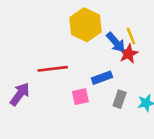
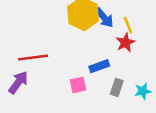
blue arrow: (116, 42) -> (104, 18), moved
red line: (53, 69) -> (33, 57), moved

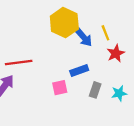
blue arrow: (104, 18) -> (84, 37), moved
red star: (125, 43) -> (116, 53), moved

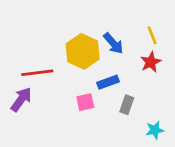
yellow hexagon: (64, 23) -> (83, 51), moved
yellow line: (105, 33) -> (152, 35), moved
cyan star: (119, 93) -> (155, 130), moved

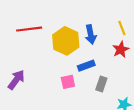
blue arrow: (113, 43) -> (91, 34), turned 30
red line: (37, 73) -> (29, 29), moved

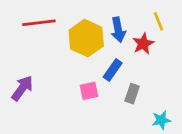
red star: (121, 50) -> (143, 44), moved
blue rectangle: (86, 66) -> (113, 70), turned -35

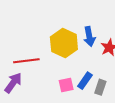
red line: (39, 23) -> (26, 61), moved
blue rectangle: (113, 70) -> (85, 81), moved

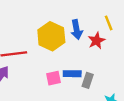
blue rectangle: (85, 81) -> (72, 74), turned 56

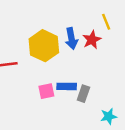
yellow line: (109, 23) -> (106, 22), moved
red star: (96, 41) -> (92, 40), moved

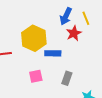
blue arrow: (71, 39) -> (66, 16), moved, turned 36
blue rectangle: (67, 86) -> (53, 53), moved

